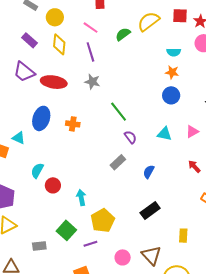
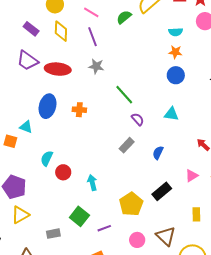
pink triangle: (192, 132) -> (192, 176), moved
yellow pentagon: (103, 221) -> (131, 204), moved

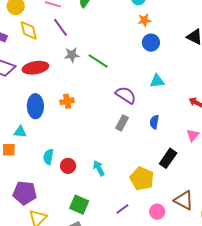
green line: (124, 95) -> (98, 61), moved
purple semicircle: (138, 119) -> (126, 95), size x1.5
green square: (79, 216) -> (79, 205), moved

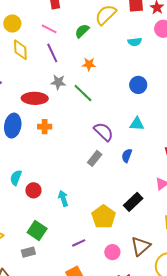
orange star: (144, 20) -> (89, 64), moved
red ellipse: (35, 68) -> (35, 98), moved
blue semicircle: (154, 122) -> (127, 156), moved
brown triangle: (184, 200) -> (141, 246), turned 40

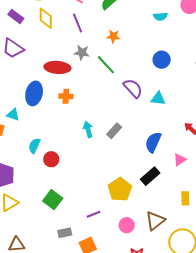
purple semicircle: (104, 132) -> (133, 88), moved
blue semicircle: (127, 156) -> (153, 142), moved, size x1.5
cyan arrow: (63, 198) -> (88, 129), moved
gray rectangle: (28, 252) -> (65, 233), moved

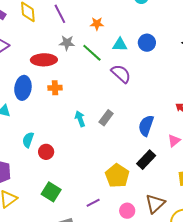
cyan triangle: (158, 98) -> (120, 45), moved

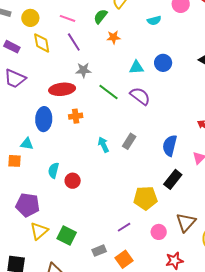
orange star: (97, 24) -> (113, 37), moved
green line: (92, 53) -> (109, 92), moved
yellow pentagon: (117, 176) -> (145, 198), turned -30
green square: (51, 192) -> (67, 235), moved

